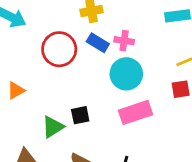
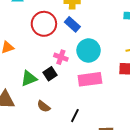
pink cross: (124, 41) -> (61, 57), moved
black square: (80, 115) -> (50, 74), turned -32

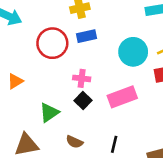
blue rectangle: (72, 24) -> (86, 36), turned -42
cyan circle: (89, 50) -> (133, 52), moved
black square: (50, 74) -> (83, 101), moved

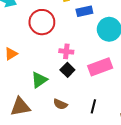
blue rectangle: (86, 36) -> (84, 11), moved

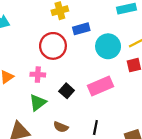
red circle: (42, 22) -> (53, 46), moved
pink cross: (66, 51) -> (38, 75), moved

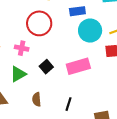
blue rectangle: (81, 29) -> (77, 11), moved
brown semicircle: (61, 127) -> (37, 99), turned 56

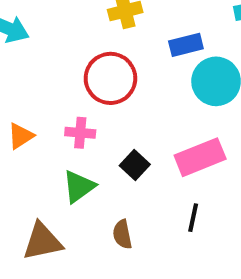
black line: (68, 104) -> (193, 218), moved

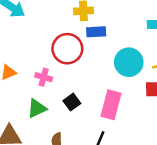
blue rectangle: (186, 45) -> (96, 32), moved
pink rectangle: (200, 157) -> (111, 105), turned -64

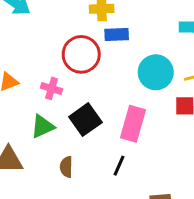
black square: (72, 102) -> (85, 120), size x1.5

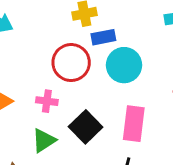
cyan circle: (156, 72) -> (124, 65), moved

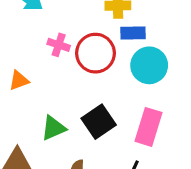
pink cross: (47, 101) -> (59, 45), moved

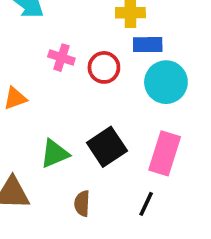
red circle: (95, 53) -> (104, 67), size x0.7

